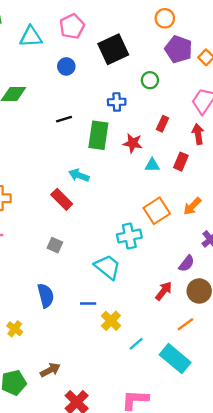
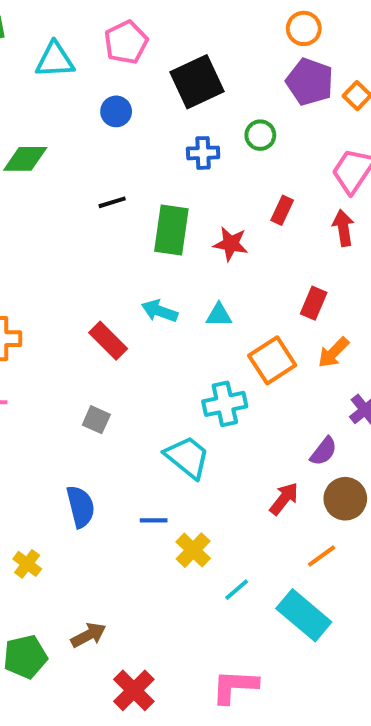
orange circle: (165, 18) -> (304, 28), moved
blue cross: (117, 102) -> (203, 153), moved
red rectangle: (181, 162) -> (314, 303), moved
cyan triangle: (152, 165) -> (219, 315), moved
cyan arrow: (79, 175) -> (160, 311), moved

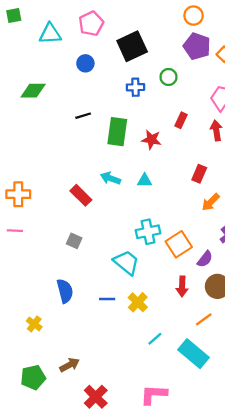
orange square: (272, 360) -> (179, 244), moved
red arrow: (284, 499) -> (182, 286), turned 144
yellow cross: (193, 550) -> (138, 302), moved

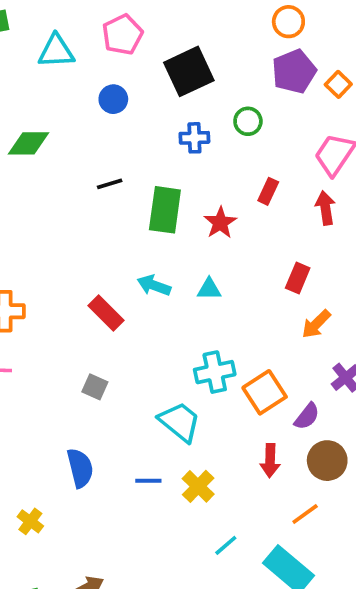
purple pentagon: (197, 46) -> (294, 71), turned 30
red star: (151, 140) -> (220, 223), turned 30

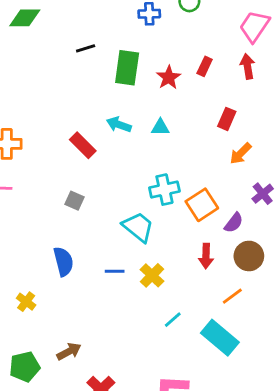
red rectangle: (268, 191) -> (205, 66), moved

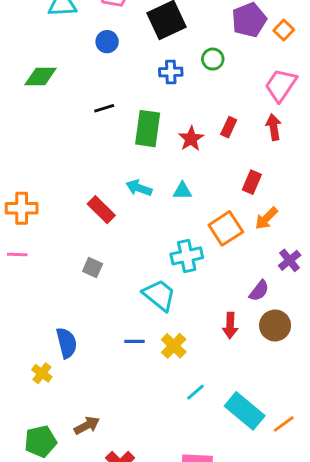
orange square: (202, 205) -> (226, 228), moved
blue semicircle: (63, 262) -> (67, 343), moved
orange line: (232, 296) -> (284, 424), moved

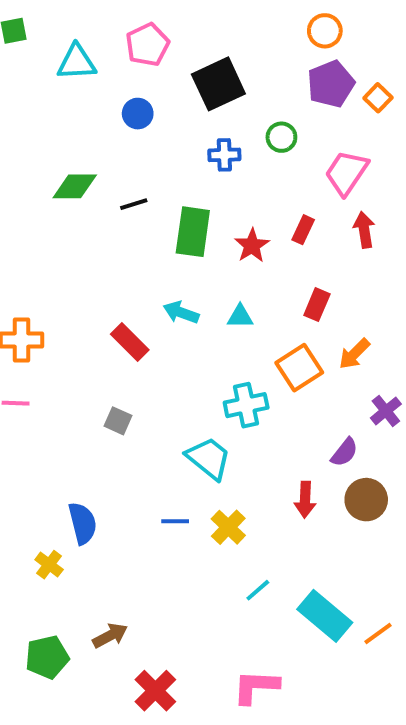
green diamond: (40, 76) -> (75, 186), moved
pink trapezoid: (281, 85) -> (346, 173), moved
red rectangle: (252, 182) -> (317, 305), moved

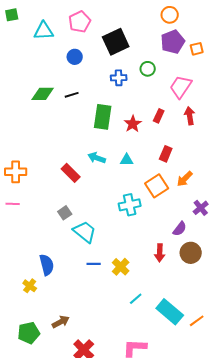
orange square: (378, 98) -> (197, 49), turned 32
black line: (134, 204) -> (72, 95), moved
gray square: (118, 421) -> (65, 213), turned 32
cyan trapezoid: (209, 458) -> (85, 232), moved

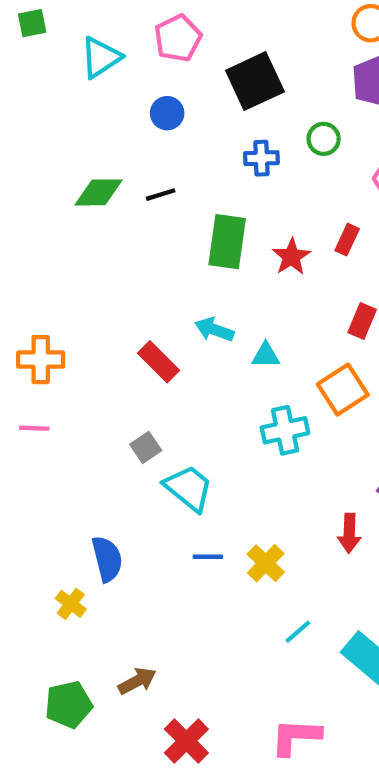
cyan triangle: (44, 31) -> (101, 57), turned -30
cyan triangle: (127, 160) -> (266, 355), moved

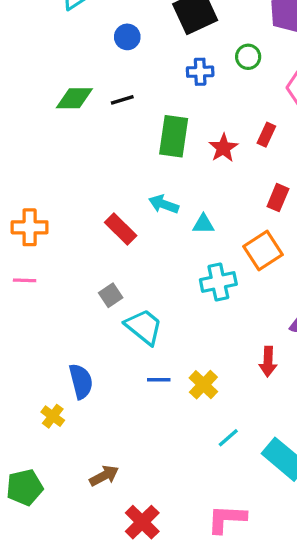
green pentagon: (69, 705) -> (25, 487), moved

